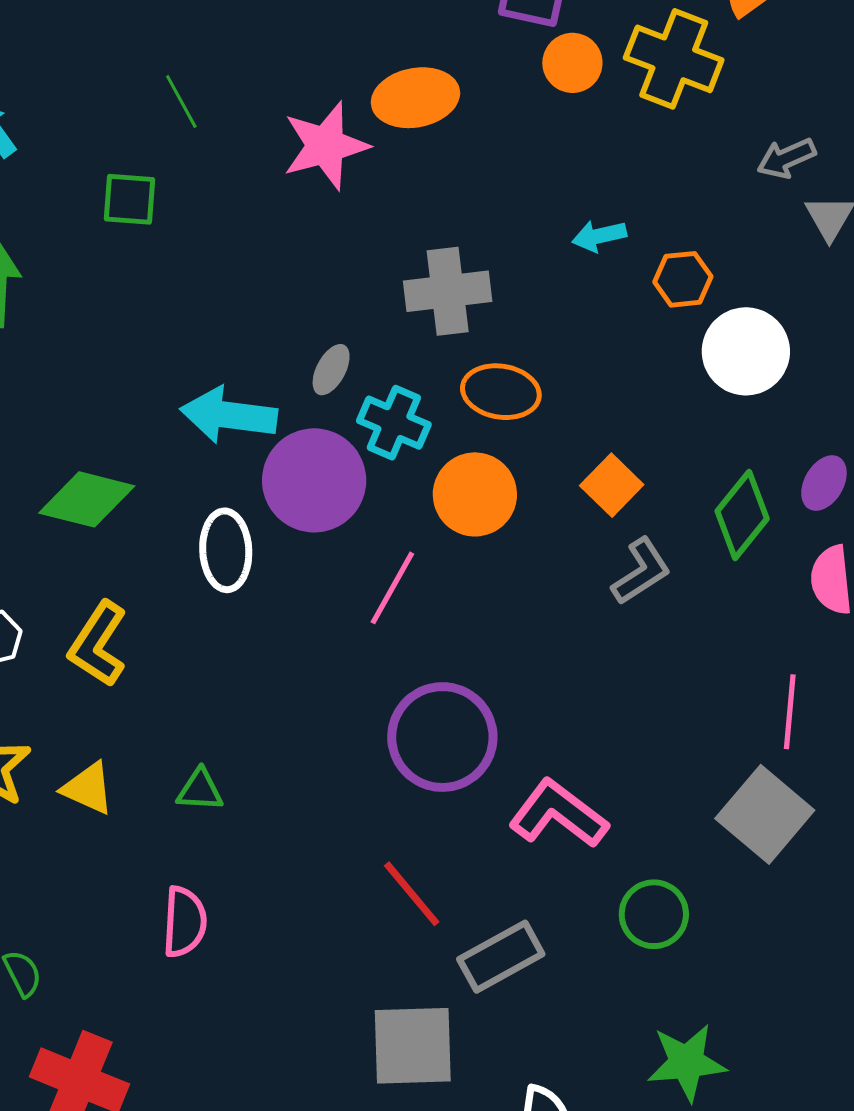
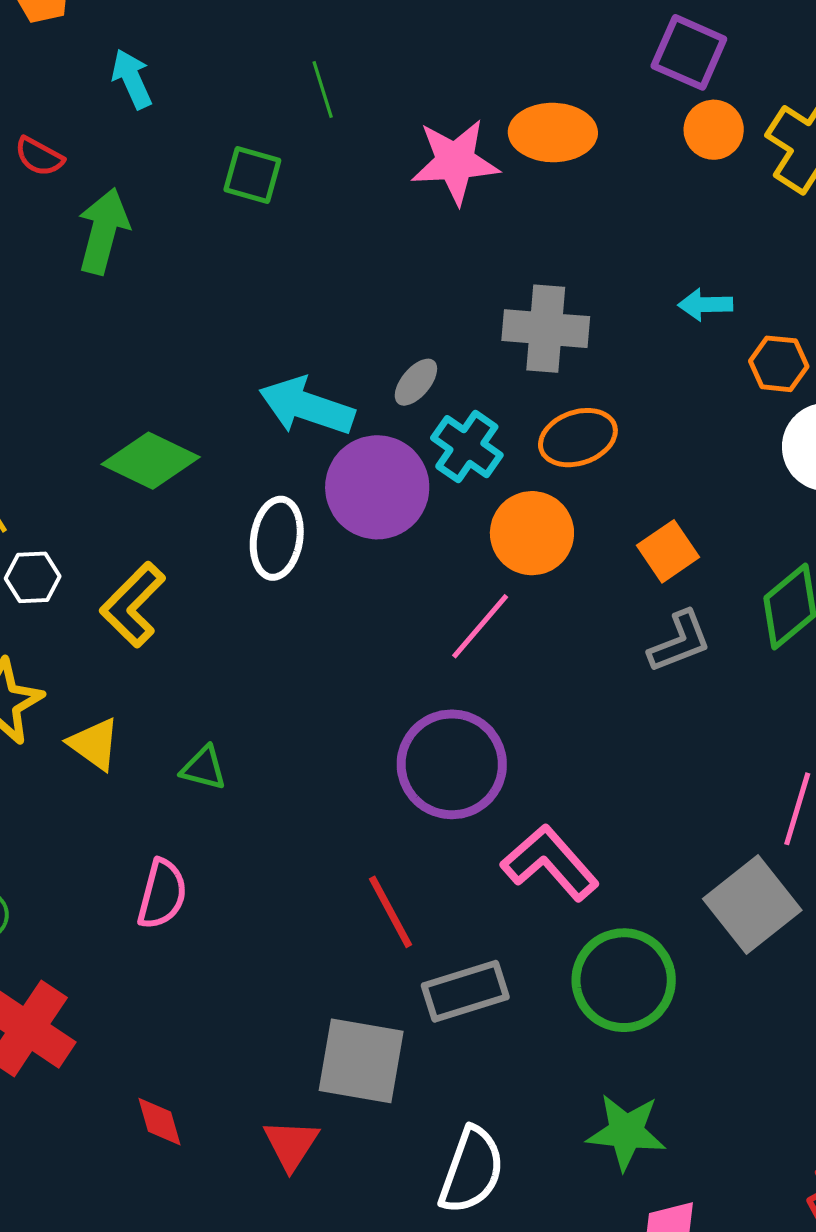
orange ellipse: (501, 392) -> (578, 438), turned -40
pink line: (392, 588) -> (480, 626), moved
green circle: (654, 914) -> (624, 980), size x1.5

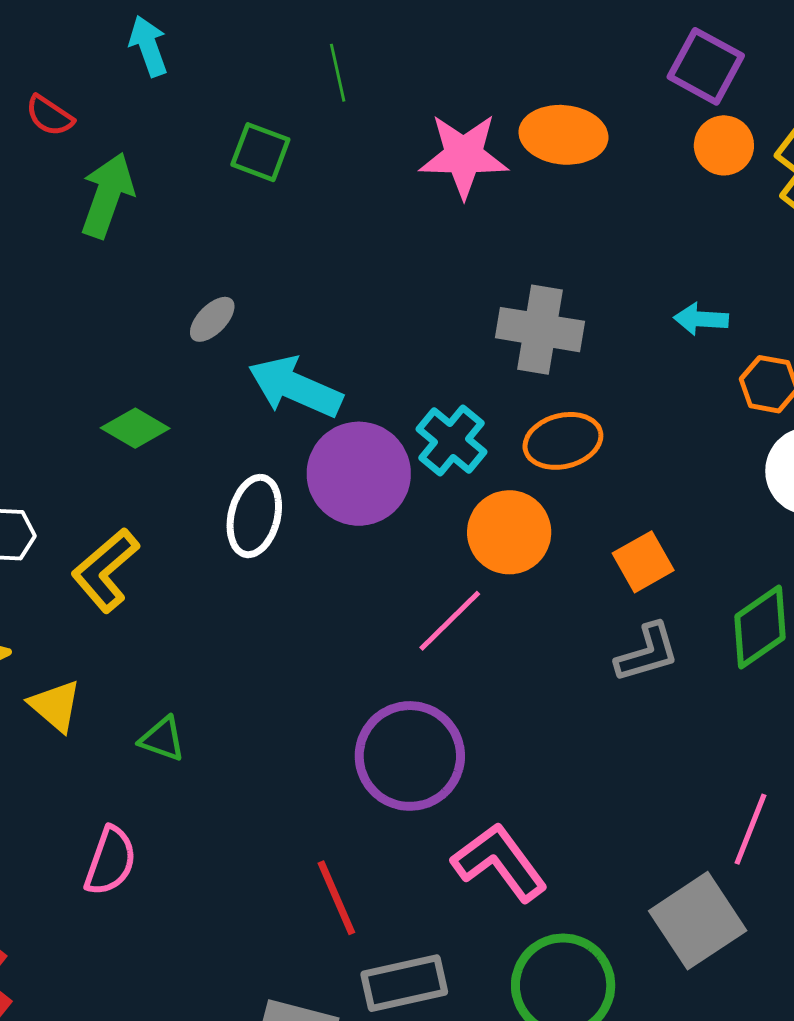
gray ellipse: (416, 382) -> (212, 319), moved
green diamond: (151, 461) -> (135, 428), size x0.7

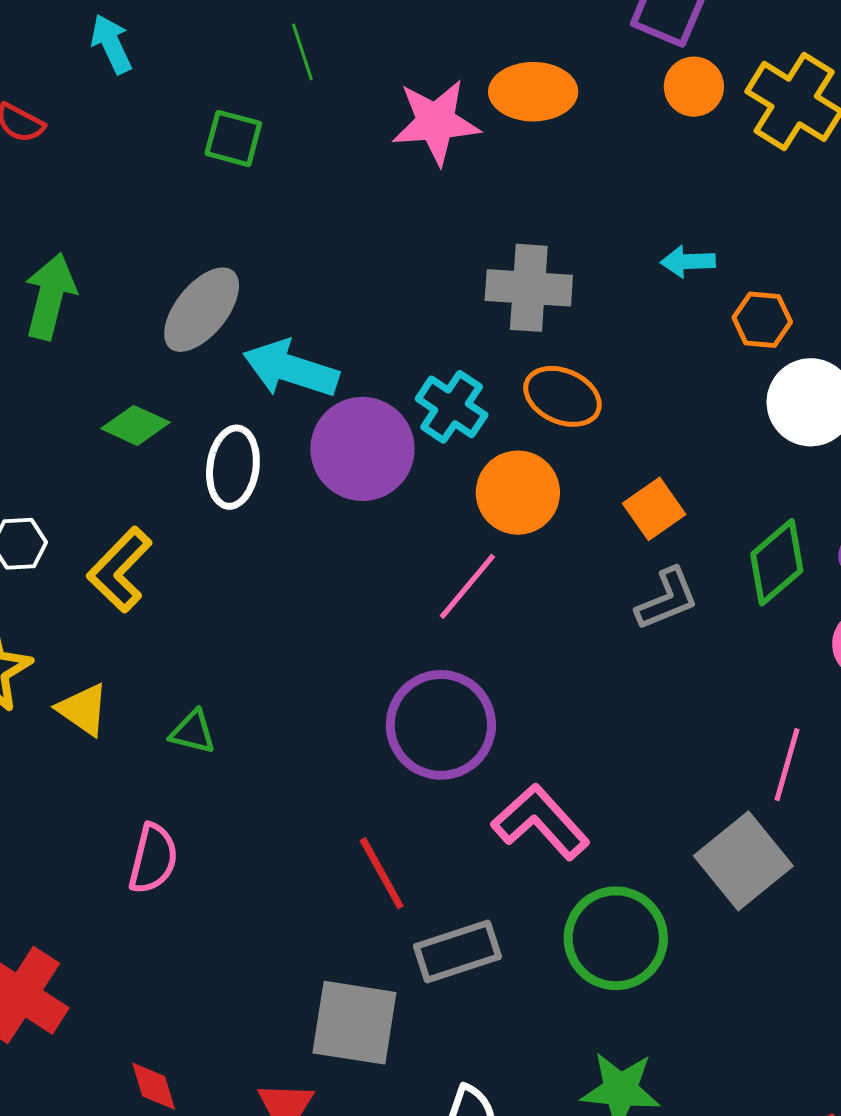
green arrow: (107, 195) -> (50, 296), moved
gray ellipse: (212, 319) -> (202, 310), size x1.8
orange ellipse: (563, 441) -> (563, 396), turned 44
white ellipse: (254, 516) -> (233, 467), moved

